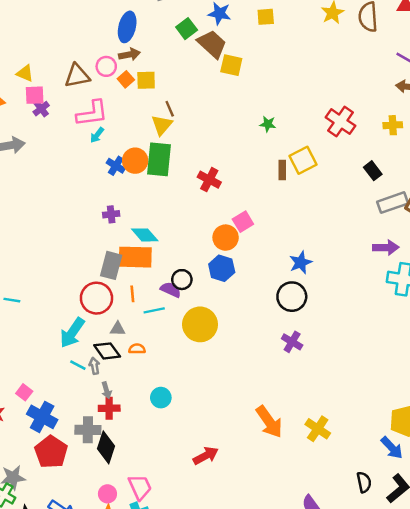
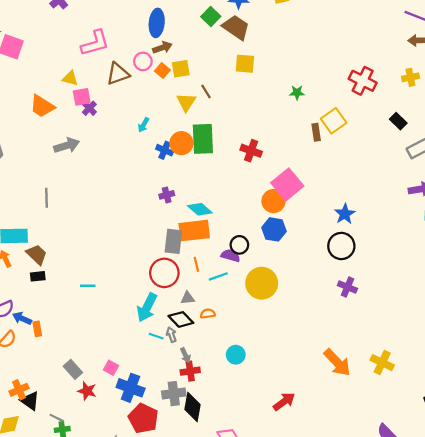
yellow square: (231, 65) -> (245, 64), moved
pink L-shape: (92, 113) -> (95, 43), moved
yellow triangle: (162, 125) -> (186, 102), moved
pink square: (243, 222) -> (287, 184), size x1.6

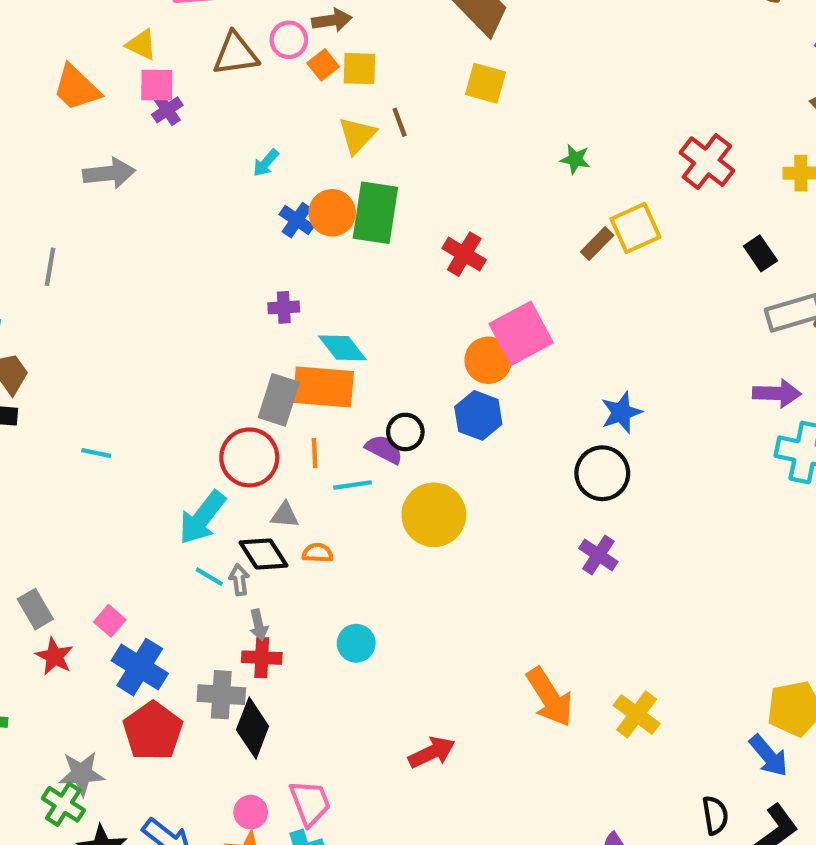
brown rectangle: (316, 132) -> (597, 244), turned 42

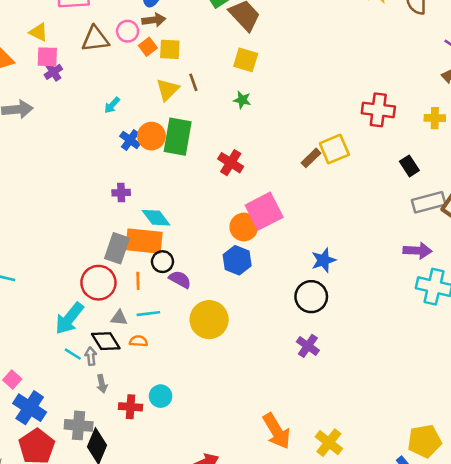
green star: (575, 159) -> (242, 100), moved
red cross: (707, 162) -> (378, 110), turned -32
black circle: (405, 432) -> (162, 262), moved
cyan line: (352, 485) -> (148, 314), moved
red cross: (262, 658) -> (130, 407), moved

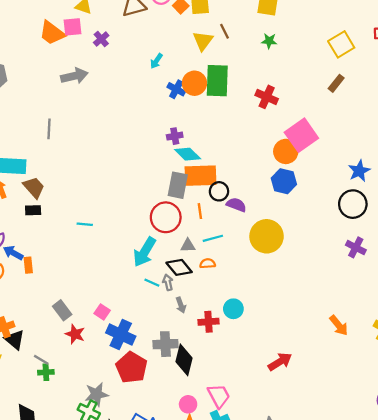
pink square: (47, 57) -> (72, 27), moved
yellow square: (334, 149) -> (341, 44), moved
cyan diamond: (156, 218) -> (188, 154), moved
orange arrow: (277, 431) -> (339, 325), size x0.7

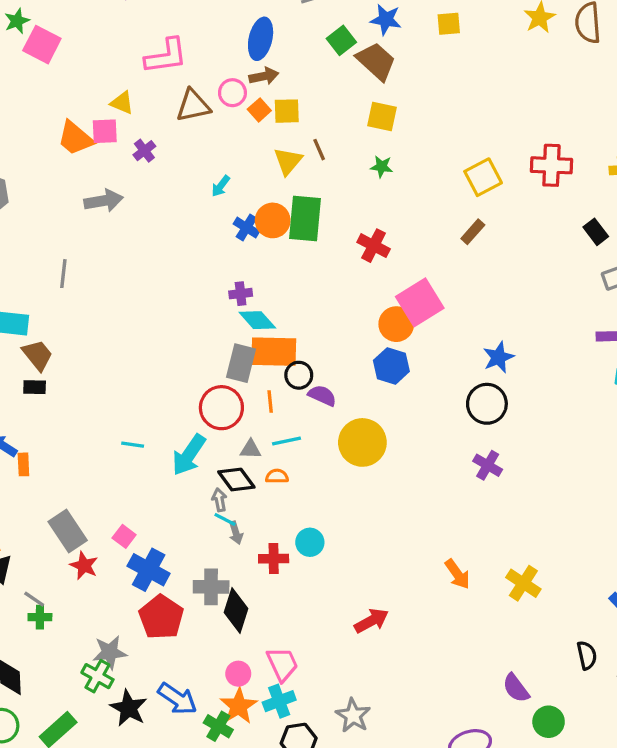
cyan line: (85, 224) -> (133, 445), moved
cyan line: (152, 283) -> (225, 519), moved
gray rectangle: (62, 310) -> (68, 531), size x1.4

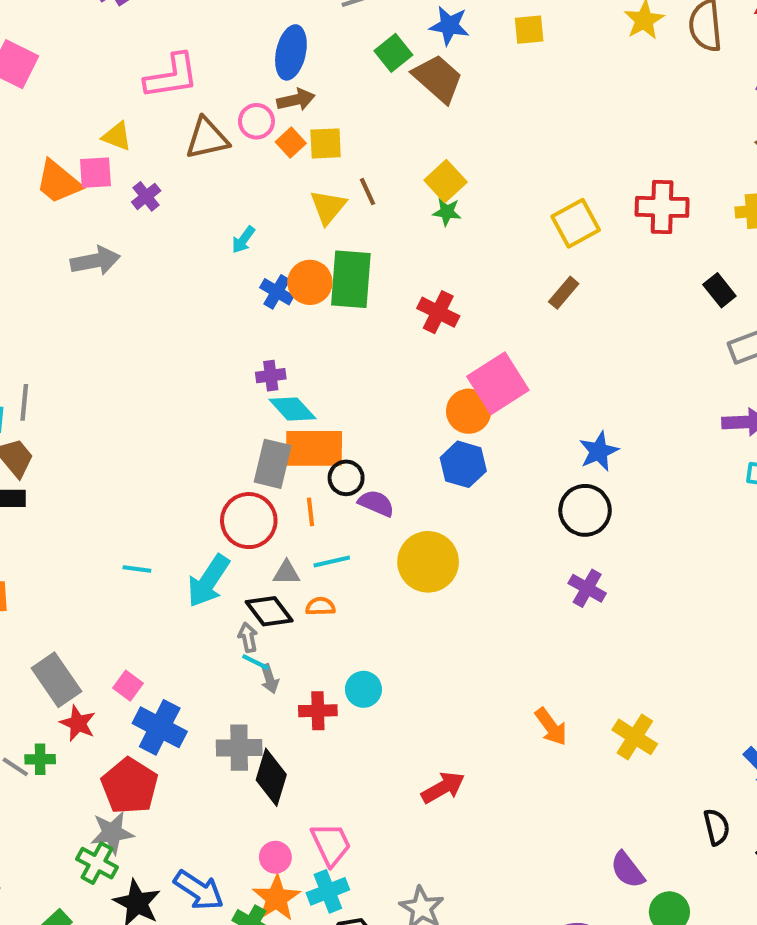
yellow square: (382, 116) -> (446, 181), moved, turned 36
gray line: (63, 274) -> (24, 402), moved
green cross: (40, 617) -> (40, 759), moved
red pentagon: (161, 617) -> (130, 786), moved

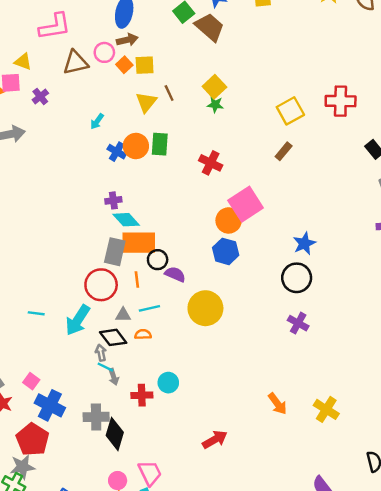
green rectangle: (351, 279) -> (160, 144), size x0.7

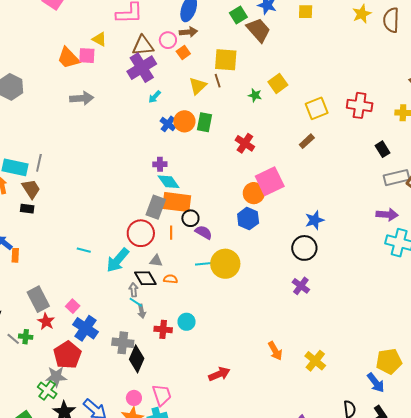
yellow square: (145, 65) -> (226, 60), moved, size x1.4
yellow square: (214, 87) -> (278, 83), moved
purple cross: (40, 96) -> (142, 68), moved, size x2.0
cyan line: (149, 308) -> (204, 264), moved

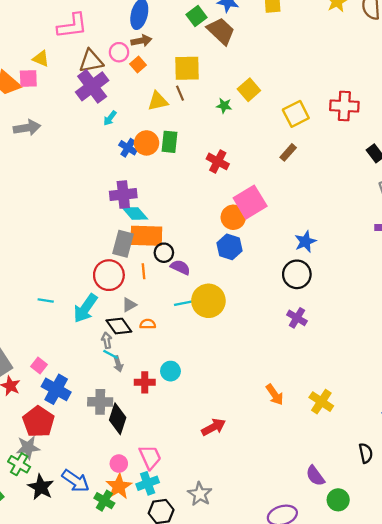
yellow triangle: (198, 86) -> (158, 101), turned 36
purple cross: (160, 164) -> (123, 194), size x1.6
gray triangle: (156, 261) -> (129, 305), turned -32

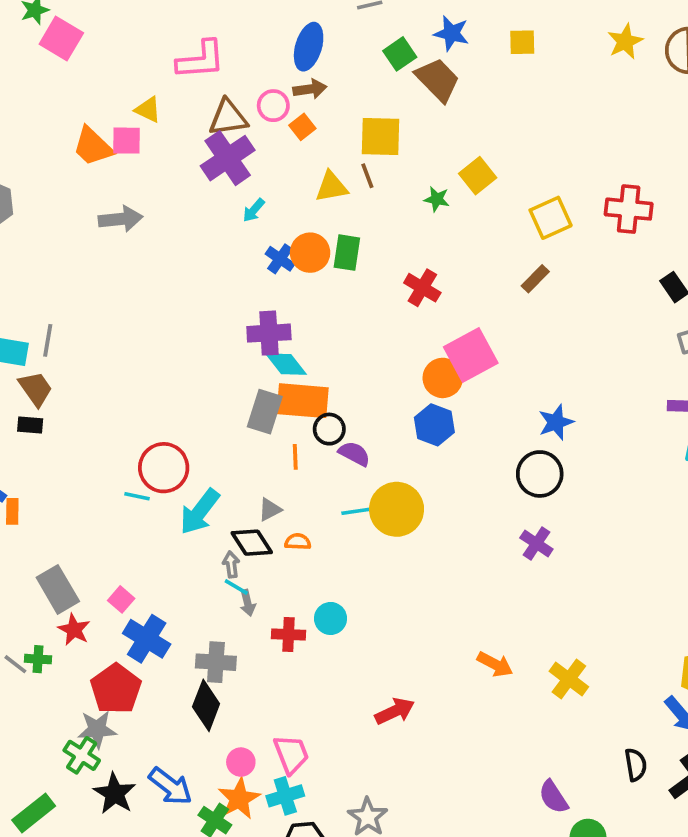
red circle: (109, 275) -> (164, 468), moved
orange arrow: (275, 395) -> (495, 664), turned -30
black diamond: (118, 419) -> (206, 705), moved

